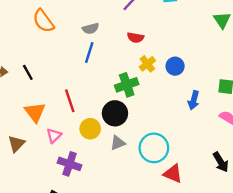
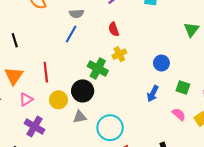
red semicircle: (135, 38) -> (114, 29), turned 48
blue circle: (175, 66) -> (161, 63), moved
green cross: (127, 85) -> (98, 68), turned 36

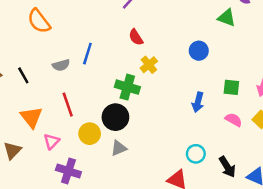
gray semicircle: (77, 14) -> (61, 65), moved
green triangle: (191, 30) -> (227, 18), turned -35
blue circle: (161, 63) -> (199, 51), moved
cyan circle: (110, 128) -> (196, 154), moved, size x0.6

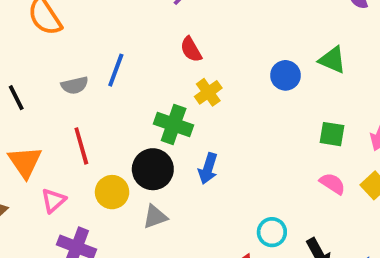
green triangle: (227, 18) -> (332, 60), moved
blue arrow: (198, 102) -> (208, 169), moved

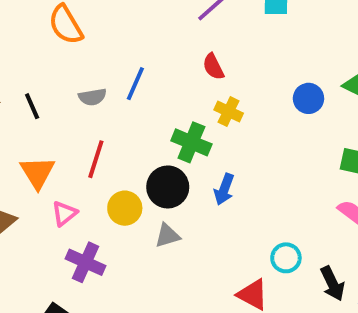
yellow cross: (208, 92) -> (229, 111), turned -32
red line: (81, 146) -> (96, 159), turned 30

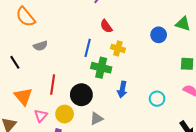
blue line: (135, 84) -> (88, 48), moved
gray semicircle: (92, 97) -> (40, 46), moved
black circle: (168, 187) -> (81, 95), moved
yellow circle: (125, 208) -> (65, 114), moved
cyan circle: (286, 258) -> (157, 99), moved

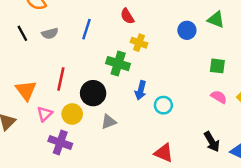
blue line: (88, 48) -> (87, 29), moved
black line: (15, 62) -> (22, 33), moved
cyan circle: (157, 99) -> (163, 105), moved

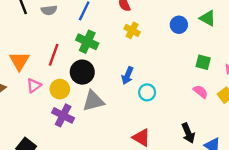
green cross: (118, 64) -> (87, 42), moved
gray triangle: (109, 122) -> (93, 101), size x1.5
purple cross: (60, 142) -> (63, 115), moved

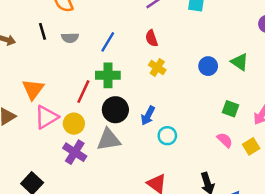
green cross: (87, 42) -> (108, 75), turned -30
red line: (54, 55) -> (83, 92), moved
black circle: (82, 72) -> (115, 110), moved
pink triangle: (34, 86) -> (46, 117), size x1.5

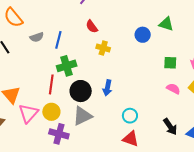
gray semicircle: (70, 38) -> (37, 37), moved
cyan circle: (167, 136) -> (130, 116), moved

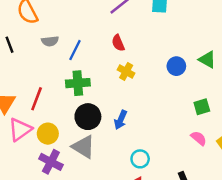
green square: (170, 63) -> (202, 107), turned -32
red line: (51, 84) -> (37, 99), moved
gray triangle: (82, 116) -> (84, 147), turned 45

